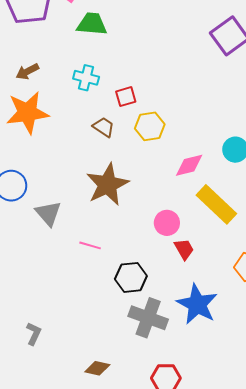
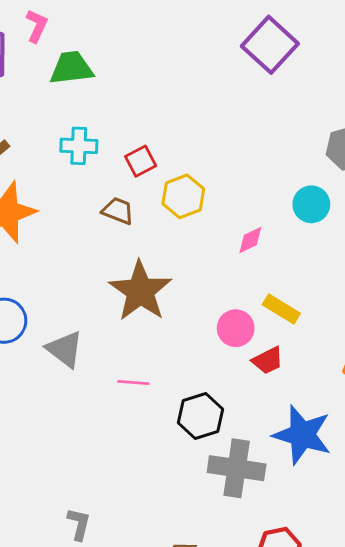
pink diamond: (189, 165) -> (250, 240), size x0.7
yellow rectangle: (216, 204) -> (281, 309), moved, size x0.6
red trapezoid: (184, 249) -> (268, 360), turned 105

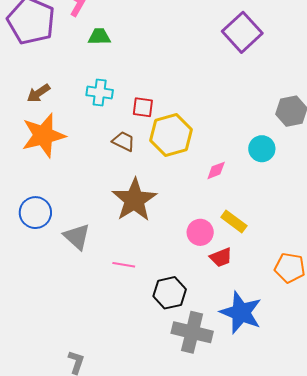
green trapezoid: (71, 68) -> (99, 37), size x0.7
red square: (141, 161) -> (143, 107), turned 30
yellow hexagon: (183, 196) -> (171, 135), size x1.4

